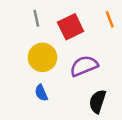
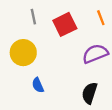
yellow circle: (42, 57) -> (23, 53), moved
purple semicircle: (84, 66) -> (95, 54), moved

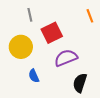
red square: (65, 24) -> (52, 33), moved
purple semicircle: (95, 54) -> (66, 58), moved

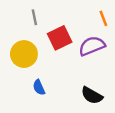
purple semicircle: (66, 58) -> (92, 46), moved
black semicircle: (80, 83) -> (92, 95), turned -78

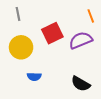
gray line: (34, 17) -> (18, 14), moved
blue semicircle: (39, 87) -> (34, 77), turned -64

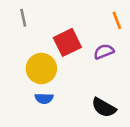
purple semicircle: (81, 40) -> (104, 52), size x0.7
yellow circle: (21, 47) -> (41, 68), moved

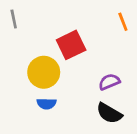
gray line: (23, 18) -> (14, 19), moved
purple semicircle: (104, 52) -> (109, 82), moved

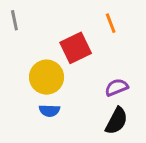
orange line: (123, 22) -> (111, 23), moved
black semicircle: (109, 113) -> (117, 121), turned -92

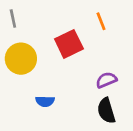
yellow circle: (47, 77) -> (21, 59), moved
black semicircle: (117, 121) -> (106, 111), turned 135

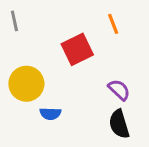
yellow circle: (21, 59) -> (26, 84), moved
purple semicircle: (106, 80) -> (119, 90), turned 65

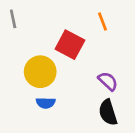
red square: (77, 49) -> (70, 45), turned -36
yellow circle: (26, 84) -> (40, 72), moved

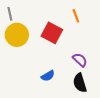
yellow circle: (40, 72) -> (17, 35), moved
blue semicircle: (46, 103) -> (48, 76), moved, turned -32

